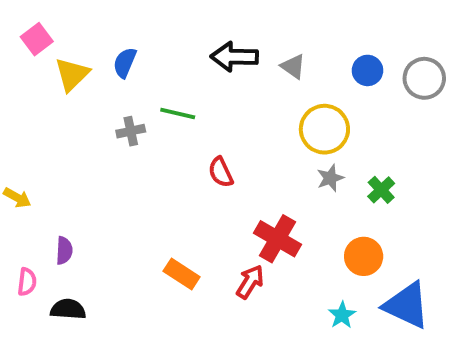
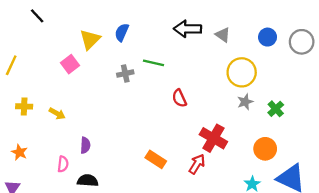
pink square: (37, 39) -> (70, 64), moved

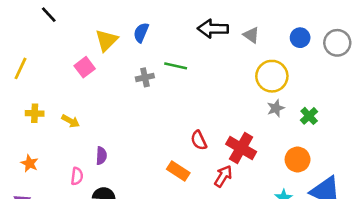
red semicircle: (179, 98) -> (199, 140), moved

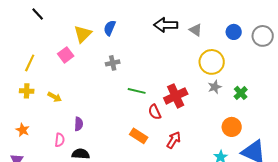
green line: (176, 66) -> (137, 91), moved
yellow line: (21, 68) -> (30, 63), moved
red cross: (241, 148) -> (176, 96), moved, turned 35

